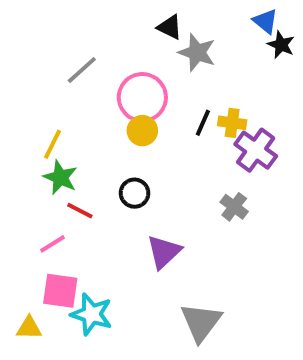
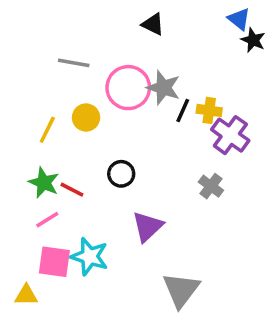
gray star: (197, 52) -> (163, 88), moved
gray line: (82, 70) -> (74, 63), turned 52
yellow circle: (142, 131) -> (86, 118), moved
green star: (60, 177) -> (44, 183), moved
cyan star: (92, 314) -> (90, 256), moved

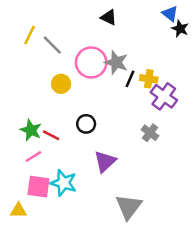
gray line: (74, 63) -> (52, 45), turned 35
yellow line: (47, 130) -> (30, 35), moved

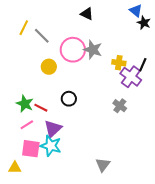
black line: (130, 79) -> (143, 65), moved
purple triangle: (105, 162) -> (53, 129), moved
gray triangle: (129, 207) -> (103, 165), size x0.7

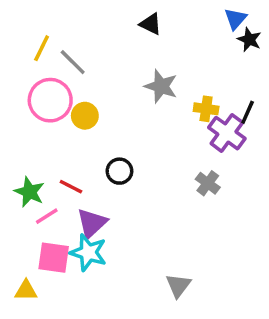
blue triangle: (136, 11) -> (235, 19), turned 32
pink circle: (73, 50) -> (50, 100), moved
green star: (25, 104) -> (29, 192), moved

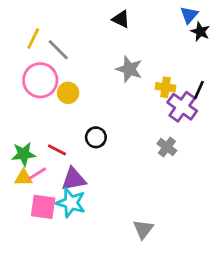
green star: (29, 192) -> (24, 154), turned -30
purple triangle: (92, 223) -> (74, 179), turned 32
yellow triangle: (26, 291) -> (24, 178), moved

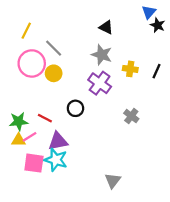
black triangle: (121, 19) -> (106, 27), moved
gray line: (58, 50) -> (54, 48), moved
purple cross: (182, 107) -> (100, 83), moved

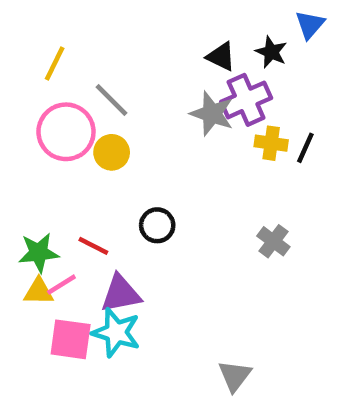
black star: (158, 25) -> (271, 52), moved
black line: (156, 71) -> (305, 148), moved
purple cross: (100, 83) -> (246, 100), moved, turned 30

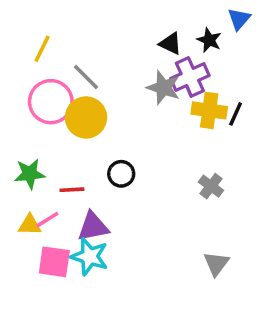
yellow cross: (271, 143) -> (209, 110), size x1.4
yellow circle: (112, 152) -> (86, 117), size x1.5
red line: (93, 246) -> (72, 190), turned -30
green star: (39, 253) -> (30, 174), moved
gray triangle: (235, 376) -> (216, 264), moved

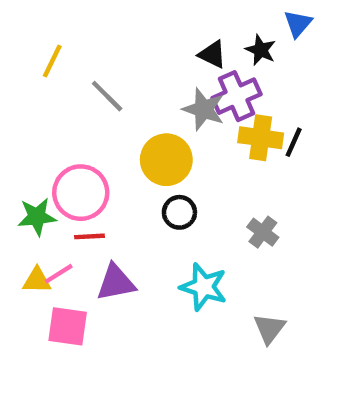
pink circle: (51, 102) -> (81, 193), moved
yellow circle: (86, 117) -> (166, 160), moved
black circle: (121, 174) -> (179, 212), moved
cyan star: (90, 257) -> (204, 287), moved

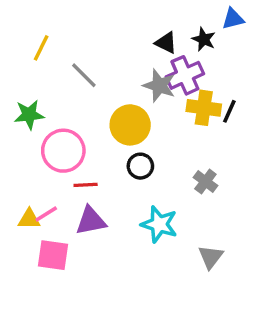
blue triangle: (298, 24) -> (233, 19), turned 35
green star: (37, 217) -> (29, 115), moved
red line: (90, 236) -> (86, 185), moved

